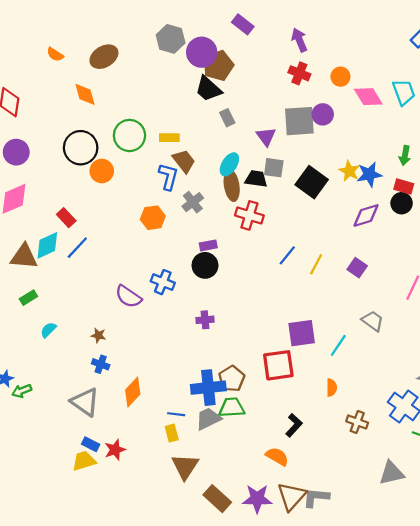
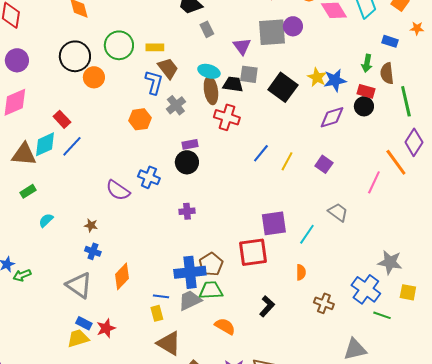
cyan ellipse: (229, 164) -> (209, 71), turned 75
orange semicircle: (277, 456) -> (225, 326), moved
brown triangle: (185, 466) -> (169, 343), turned -32

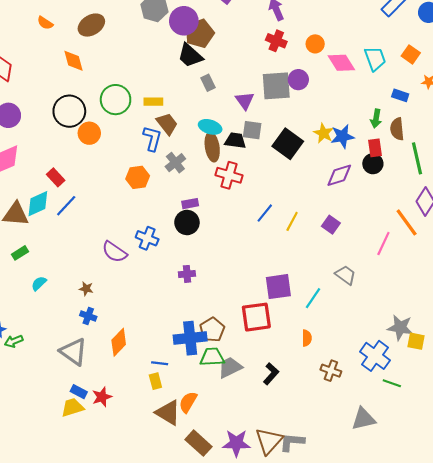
red rectangle: (366, 91) -> (375, 148), turned 66
yellow square: (408, 292) -> (416, 341), moved
gray trapezoid: (190, 300) -> (230, 367), moved
orange semicircle: (225, 326) -> (188, 402), moved, turned -90

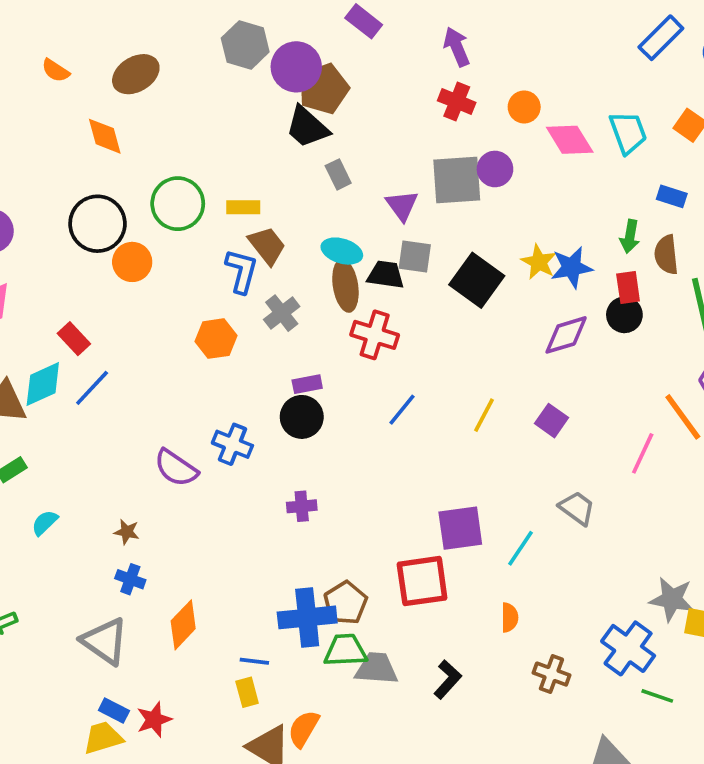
blue line: (265, 213) -> (402, 410), moved
gray trapezoid: (230, 367) -> (376, 669), turned 30

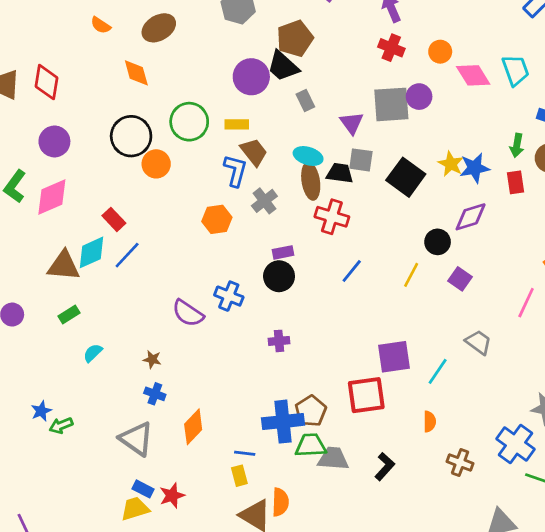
purple circle: (296, 67) -> (251, 77), moved
black circle: (624, 315) -> (438, 242), moved
orange semicircle: (304, 729) -> (280, 502), turned 152

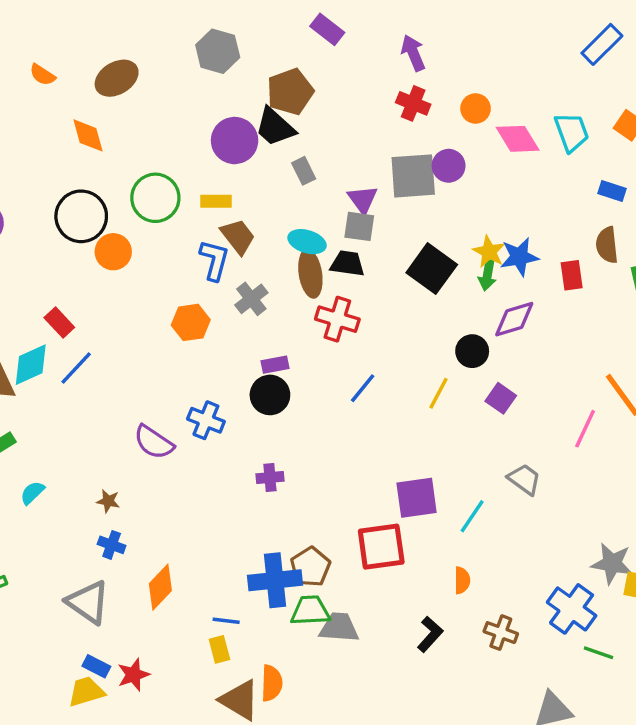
green arrow: (517, 145) -> (487, 275), moved
gray square: (361, 160) -> (359, 226), moved
black L-shape: (385, 466) -> (430, 634), moved

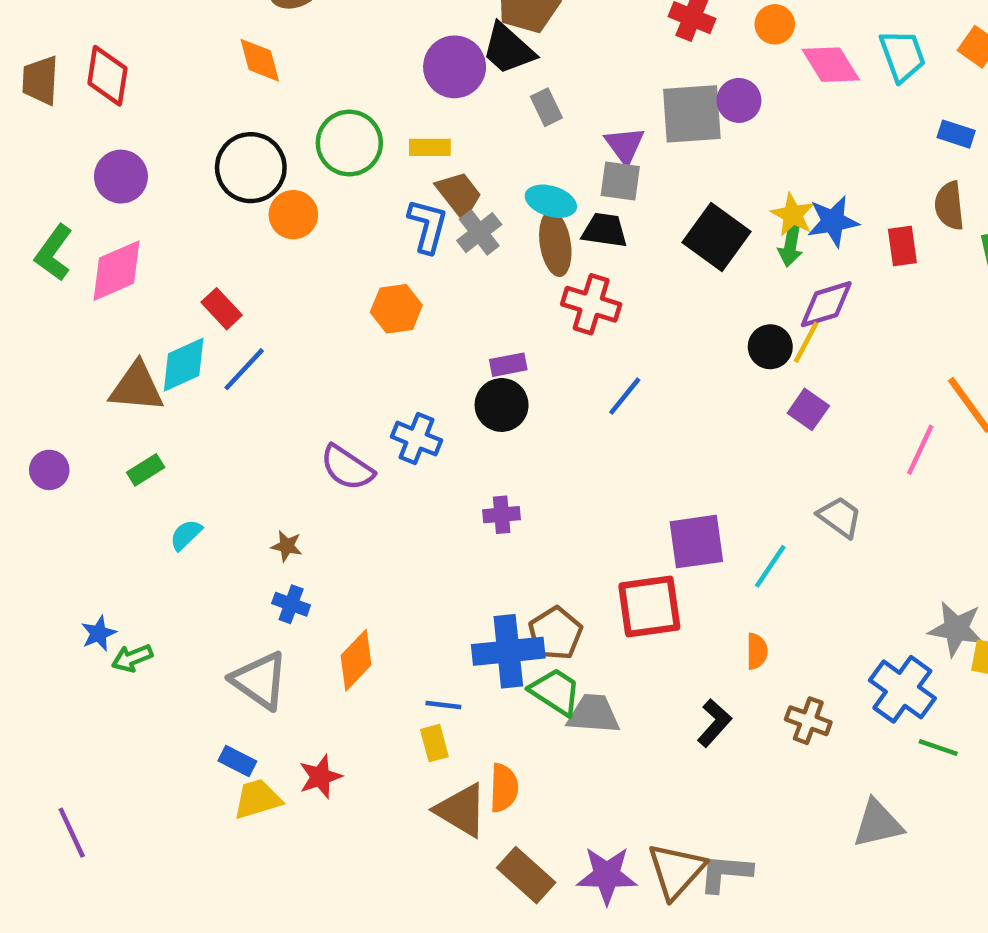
gray cross: (251, 299) -> (479, 233), moved
yellow line: (438, 393) -> (806, 342), moved
green trapezoid: (310, 611) -> (555, 692), turned 36
blue rectangle: (96, 666) -> (237, 761), moved

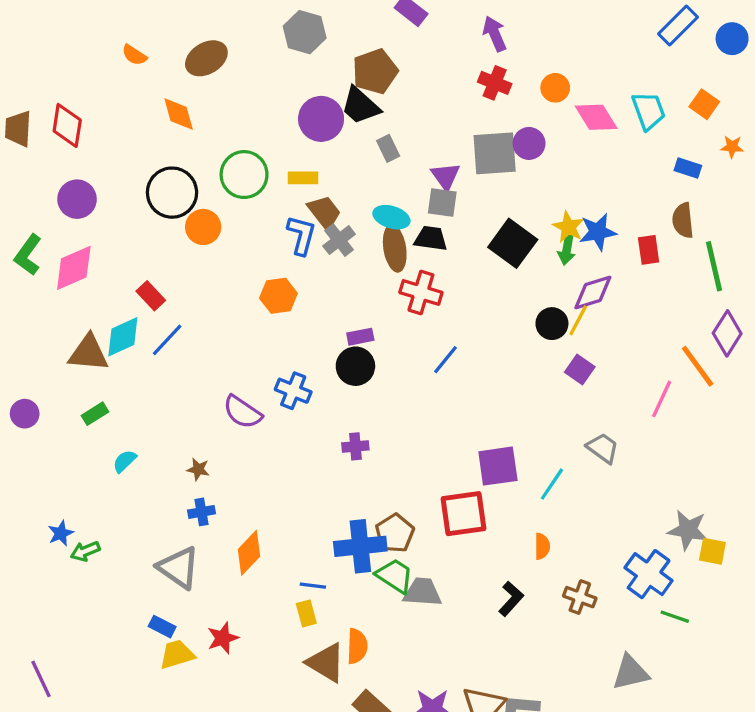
blue cross: (291, 604) -> (201, 512), turned -30

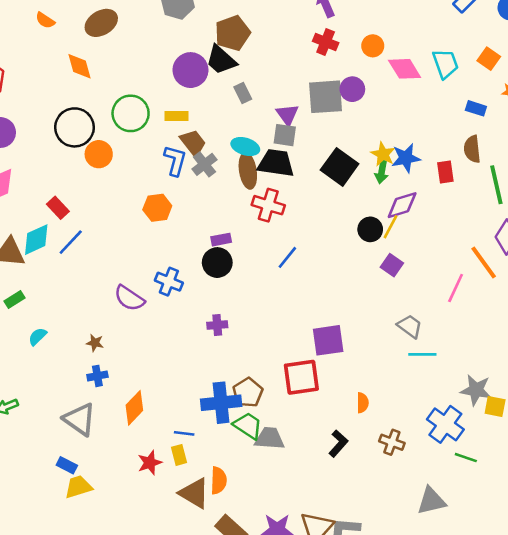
black trapezoid: (431, 238) -> (276, 163), size x1.4
cyan line: (552, 484) -> (422, 354), moved, turned 56
red star: (223, 638) -> (150, 463), moved

